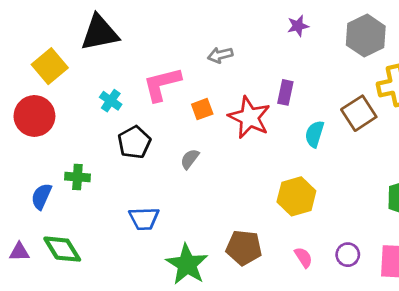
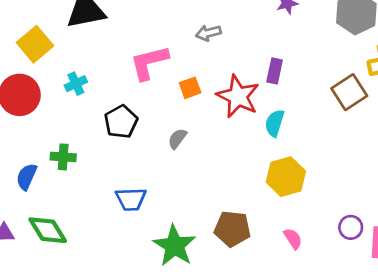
cyan cross: (111, 101) -> (76, 84), moved, turned 30
cyan semicircle: (314, 134) -> (275, 123), moved
purple circle: (348, 255) -> (351, 227), moved

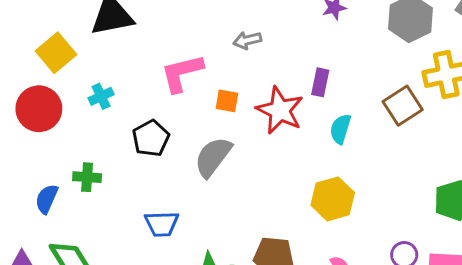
orange square: (190, 88) -> (227, 101), turned 30
cyan semicircle: (275, 123) -> (340, 129), moved
gray semicircle: (177, 139) -> (213, 157), size x1.8

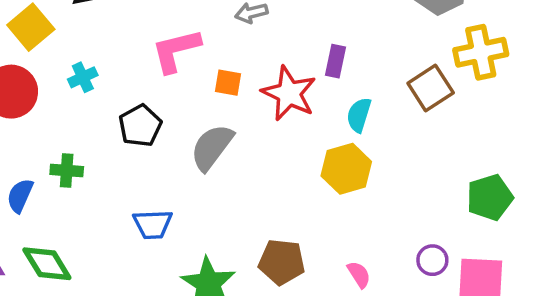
yellow hexagon: (333, 199) -> (346, 169), moved

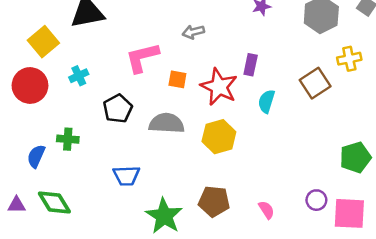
yellow cross: (481, 52) -> (349, 59), size x0.7
gray semicircle: (212, 147) -> (167, 123), turned 56
yellow hexagon: (346, 169) -> (219, 137), moved

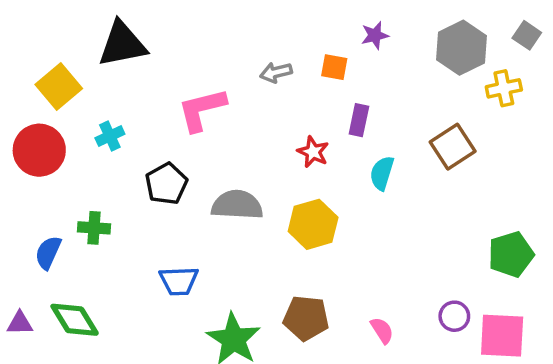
yellow cross: (349, 59) -> (504, 88), moved
orange square: (177, 79) -> (334, 67), moved
red star: (219, 87) -> (313, 152), size x0.6

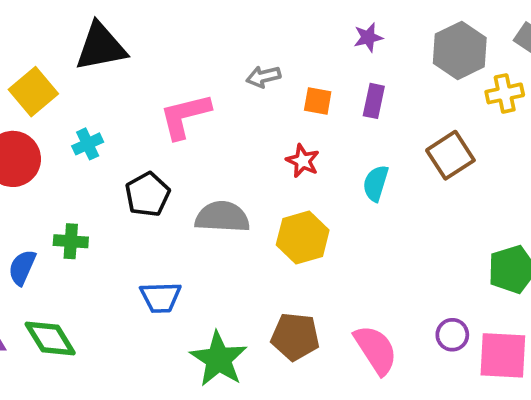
orange square: (334, 67) -> (318, 101), moved
purple rectangle: (359, 120) -> (374, 101), moved
pink semicircle: (382, 330) -> (376, 350), size x1.8

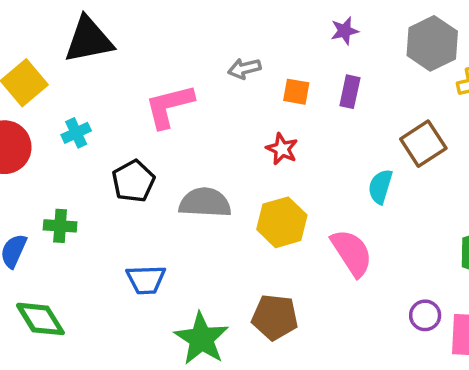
cyan semicircle: (376, 183) -> (380, 187), moved
pink semicircle: (376, 350) -> (352, 253), moved

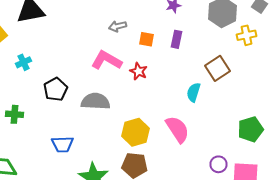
pink L-shape: (169, 106) -> (106, 60), moved, turned 44
yellow hexagon: (282, 222) -> (136, 132), moved

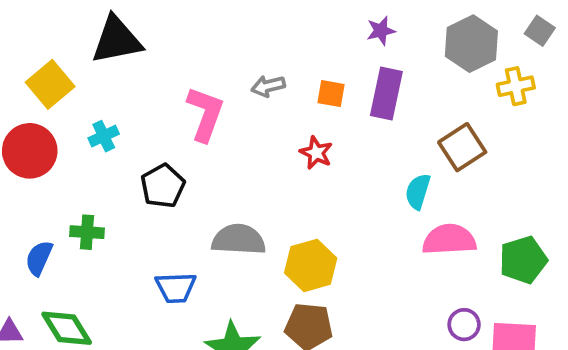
gray arrow: (118, 26) -> (268, 86), moved
purple rectangle: (176, 39) -> (386, 94), size x1.5
pink L-shape: (106, 60) -> (205, 114), moved, turned 80
gray semicircle: (96, 101) -> (239, 240), moved
pink semicircle: (178, 129) -> (449, 240), moved, turned -60

